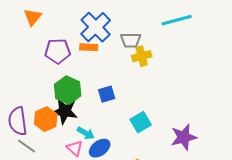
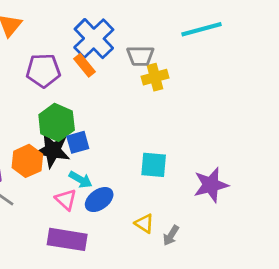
orange rectangle: (89, 47) -> (85, 65), turned 48
blue square: (107, 94) -> (78, 142), moved
cyan square: (141, 122) -> (154, 165), turned 35

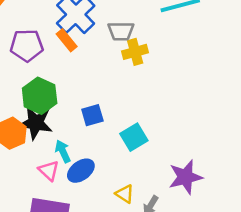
blue square: (78, 142) -> (92, 115), moved
cyan square: (154, 165) -> (134, 137), turned -36
cyan arrow: (81, 180) -> (63, 151), turned -145
purple star: (211, 185) -> (185, 177), moved

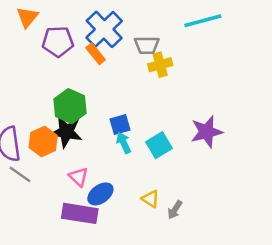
purple pentagon: (27, 45) -> (58, 42), moved
cyan arrow: (63, 151) -> (124, 143), moved
blue ellipse: (81, 171) -> (100, 194), moved
purple star: (185, 177) -> (207, 132), moved

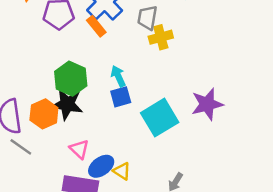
gray trapezoid: (147, 45) -> (147, 18), turned 100
cyan arrow: (124, 143) -> (118, 76), moved
cyan square: (159, 145) -> (160, 118), size x1.4
yellow triangle: (150, 199) -> (122, 171), moved

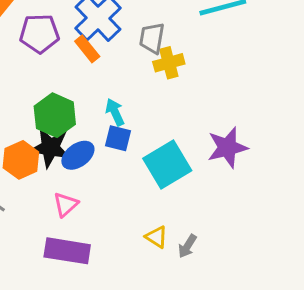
blue square: (121, 97) -> (118, 138), turned 30
pink triangle: (79, 149) -> (66, 205), turned 35
blue ellipse: (101, 166) -> (78, 155), moved
yellow triangle: (122, 171) -> (157, 237), moved

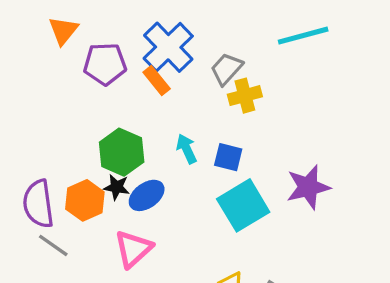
gray trapezoid: (152, 38) -> (227, 69), turned 32
blue square: (118, 138) -> (228, 157), moved
black star: (50, 148) -> (117, 187), size x0.6
pink triangle: (66, 205) -> (133, 249), size x1.4

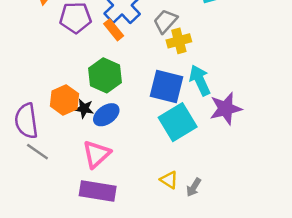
cyan arrow: (187, 149) -> (200, 80), moved, size x1.4
green hexagon: (122, 152) -> (105, 75), moved
blue square: (228, 157) -> (167, 86), size x1.6
orange hexagon: (85, 200) -> (64, 100), moved

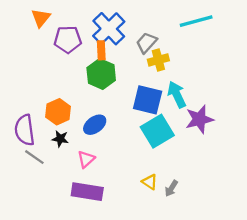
orange rectangle: (114, 30) -> (101, 50), turned 36
green hexagon: (105, 75) -> (101, 74), moved
black star: (84, 109) -> (60, 139), moved
pink triangle: (96, 154) -> (86, 159), size x0.7

